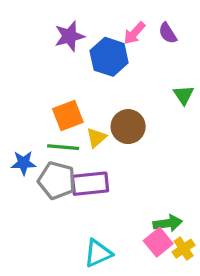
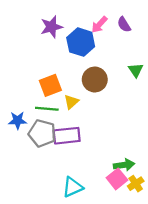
brown circle: (128, 127) -> (95, 80), moved

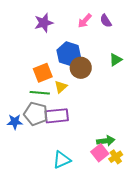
blue hexagon: (81, 42) -> (69, 54), moved
green triangle: (136, 70) -> (116, 60), turned 32
blue star: (18, 120) -> (15, 122), moved

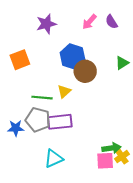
orange square: (43, 73) -> (20, 60), moved
pink square: (100, 153) -> (105, 161), turned 36
yellow cross: (116, 157) -> (122, 157), moved
cyan triangle: (62, 160) -> (54, 159), moved

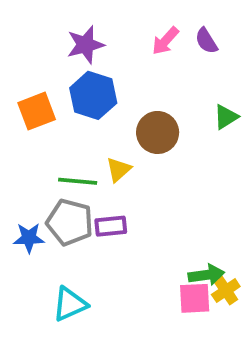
blue hexagon: (73, 57) -> (93, 95), moved
purple rectangle: (60, 122) -> (111, 226), size x0.7
cyan triangle: (54, 159) -> (70, 304), moved

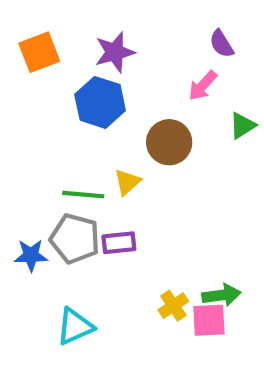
pink arrow: (165, 41) -> (203, 86), moved
purple star: (85, 45) -> (115, 52), moved
orange square: (37, 111) -> (39, 52), moved
yellow cross: (226, 290) -> (173, 306), moved

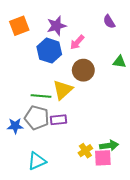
pink arrow: (203, 86) -> (77, 42), moved
green triangle: (242, 125) -> (119, 62), turned 40
yellow triangle: (127, 182) -> (63, 90), size x1.5

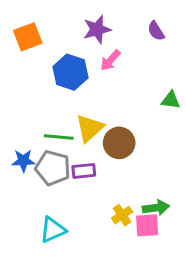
purple star: (56, 26) -> (97, 29), moved
green triangle: (119, 62) -> (171, 100), moved
brown circle: (83, 70) -> (119, 143), moved
blue star: (15, 126) -> (23, 161), moved

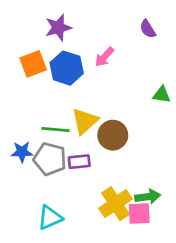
purple star: (97, 29) -> (58, 28), moved
orange square: (28, 37) -> (33, 64), moved
yellow cross: (122, 215) -> (116, 204), size x1.6

